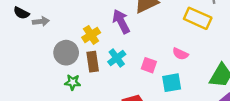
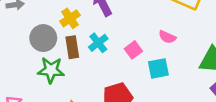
pink square: (149, 65) -> (133, 50), turned 35
green star: (73, 82) -> (51, 70), size x1.5

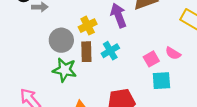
pink square: (133, 50) -> (151, 59), moved

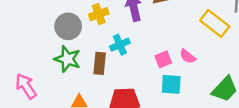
brown rectangle: (86, 52) -> (100, 63), moved

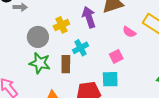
pink semicircle: (188, 56) -> (129, 32), moved
cyan square: (171, 84) -> (110, 79), moved

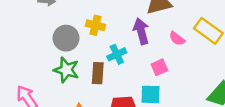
purple arrow: (89, 17) -> (141, 31), moved
yellow cross: (61, 25) -> (95, 25), turned 35

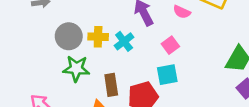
yellow cross: (95, 25) -> (98, 37), moved
brown rectangle: (98, 73) -> (111, 85), moved

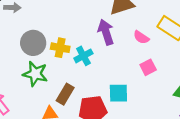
pink square: (170, 45) -> (148, 67), moved
brown rectangle: (111, 85) -> (65, 94), turned 30

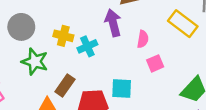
pink semicircle: (141, 37) -> (143, 39), moved, turned -119
gray circle: (33, 43) -> (21, 27), moved

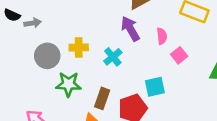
yellow cross: (63, 36) -> (79, 47), moved

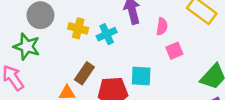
yellow cross: (79, 47) -> (78, 28), moved
green star: (68, 84) -> (27, 47), moved

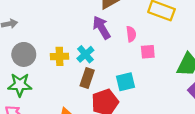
pink square: (174, 51) -> (148, 52), turned 35
brown rectangle: (84, 73) -> (87, 78), moved

